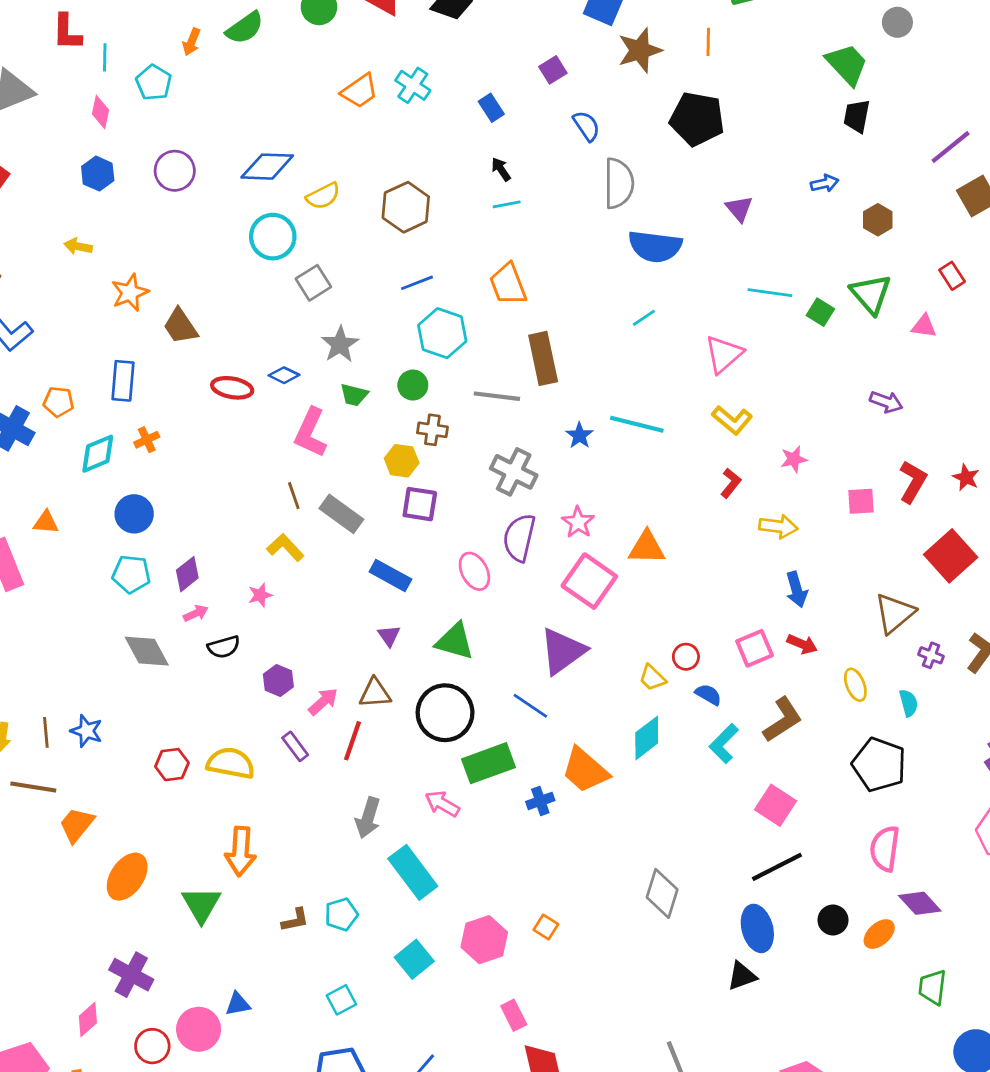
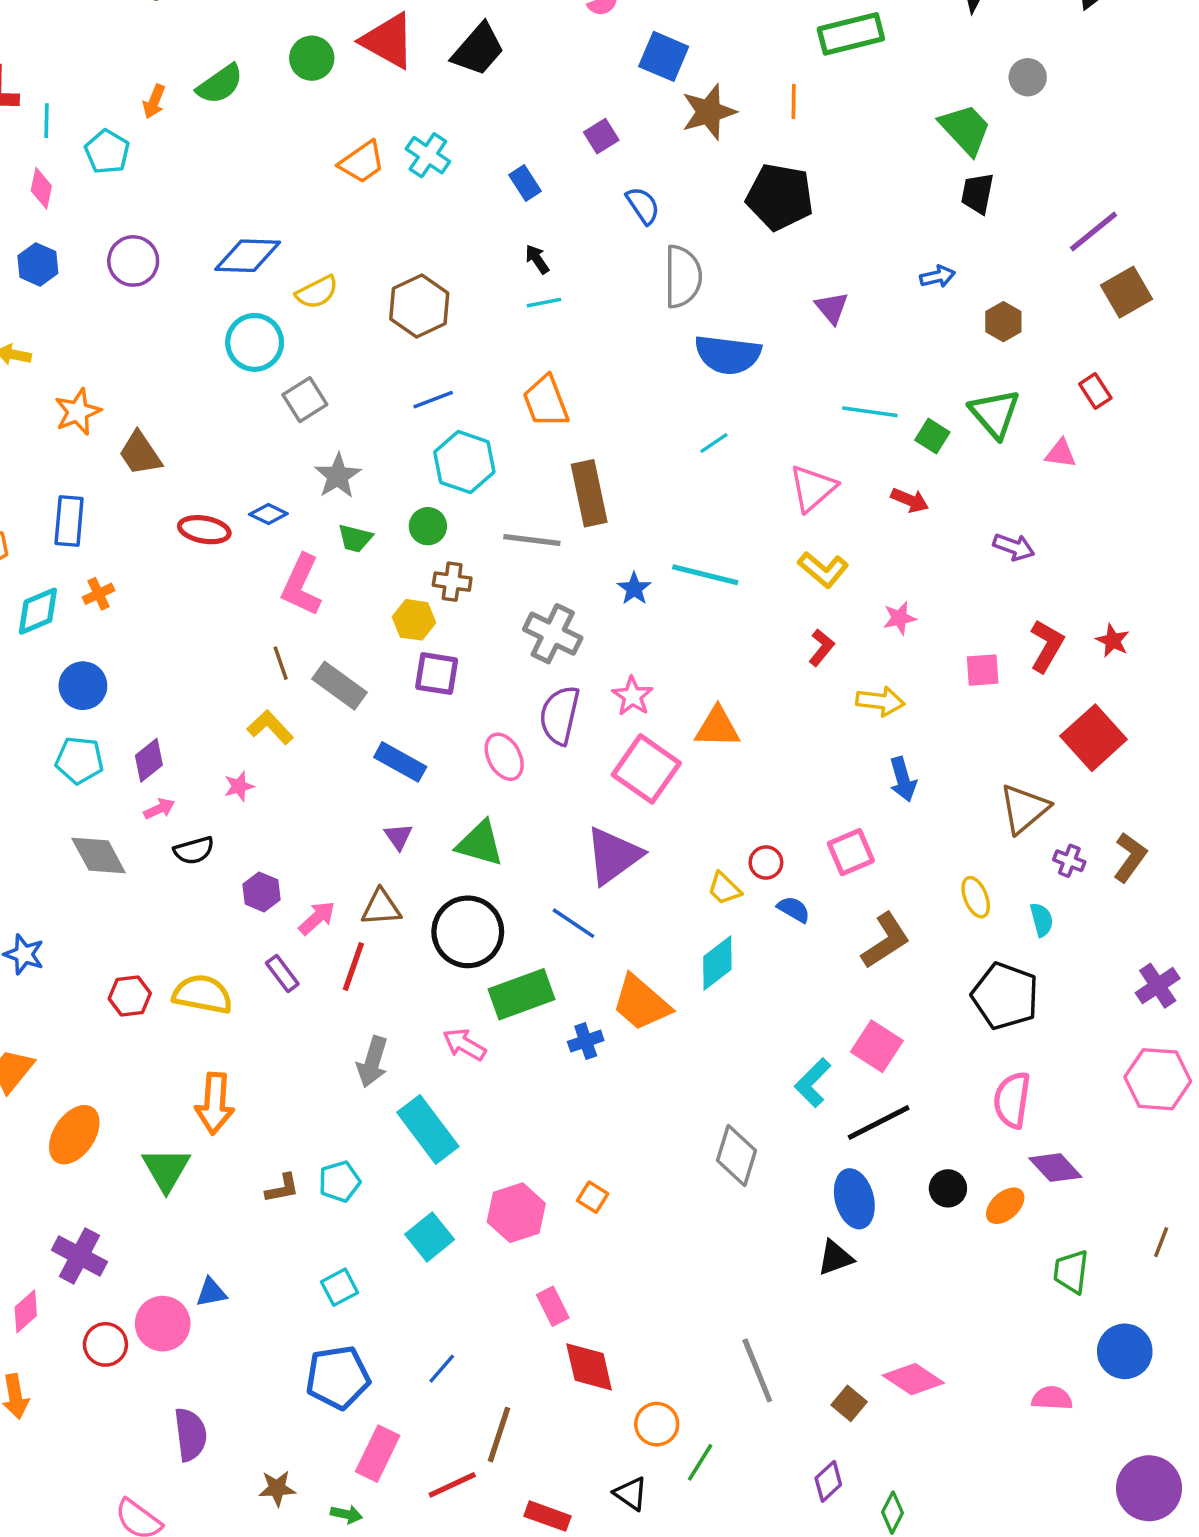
red arrow: (802, 644) -> (910, 500), moved
cyan L-shape: (724, 744) -> (813, 1083), moved

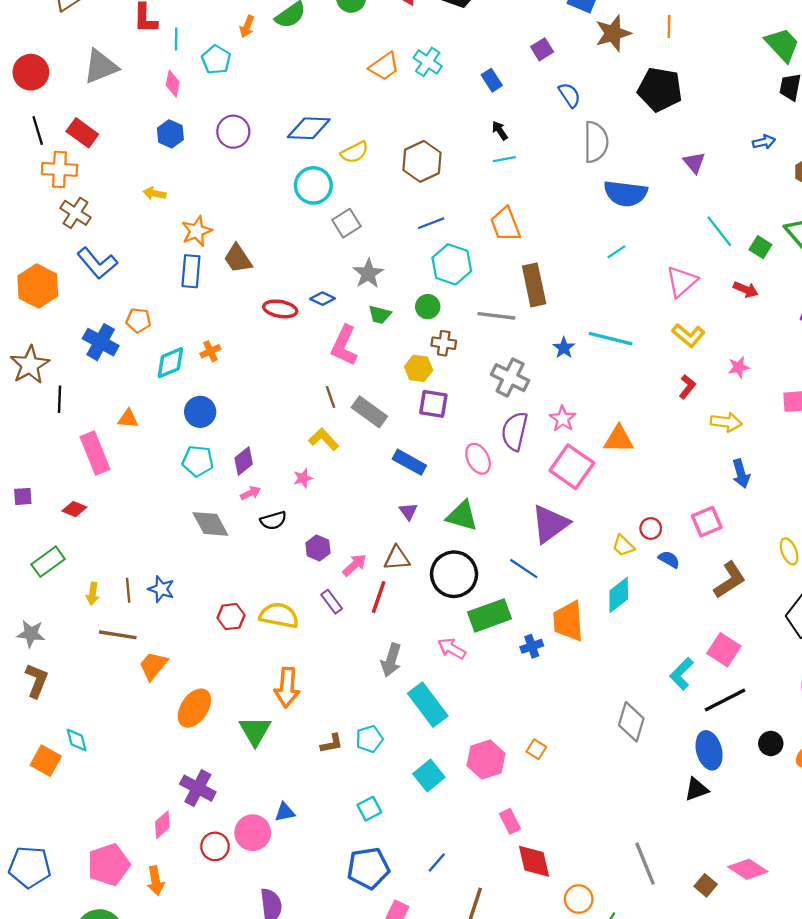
cyan line: (870, 412) -> (719, 231), turned 44
blue rectangle: (69, 521) -> (191, 271), moved
orange trapezoid: (641, 1003) -> (568, 621), turned 45

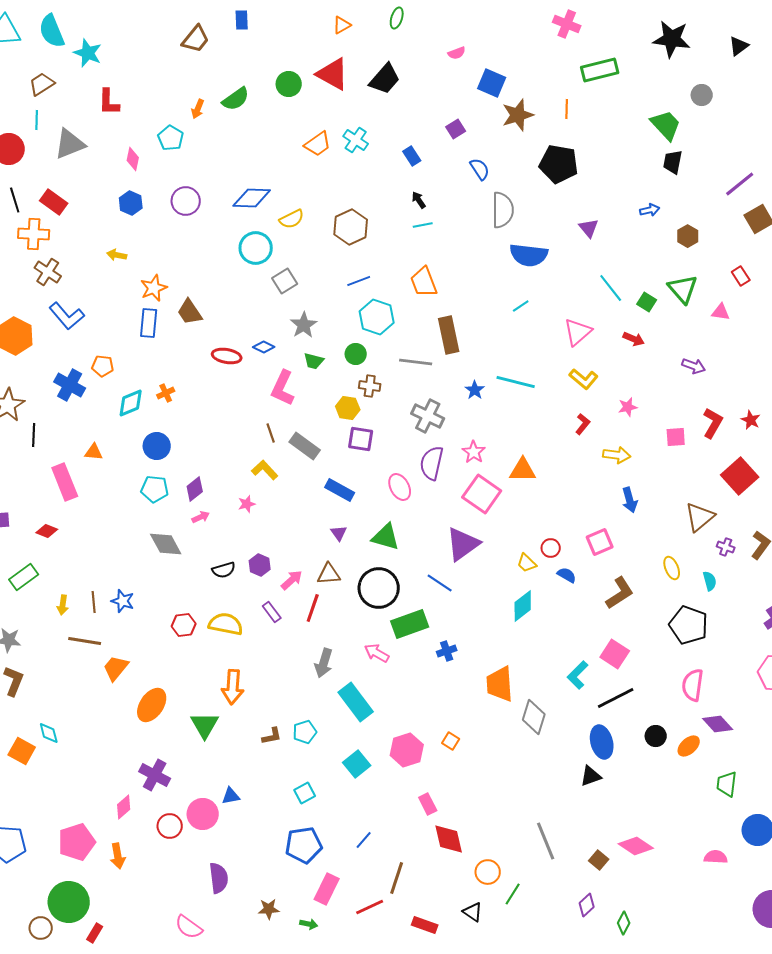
cyan line: (176, 39) -> (37, 120), moved
black semicircle: (273, 520) -> (224, 570), moved
orange trapezoid: (568, 621) -> (500, 684), moved

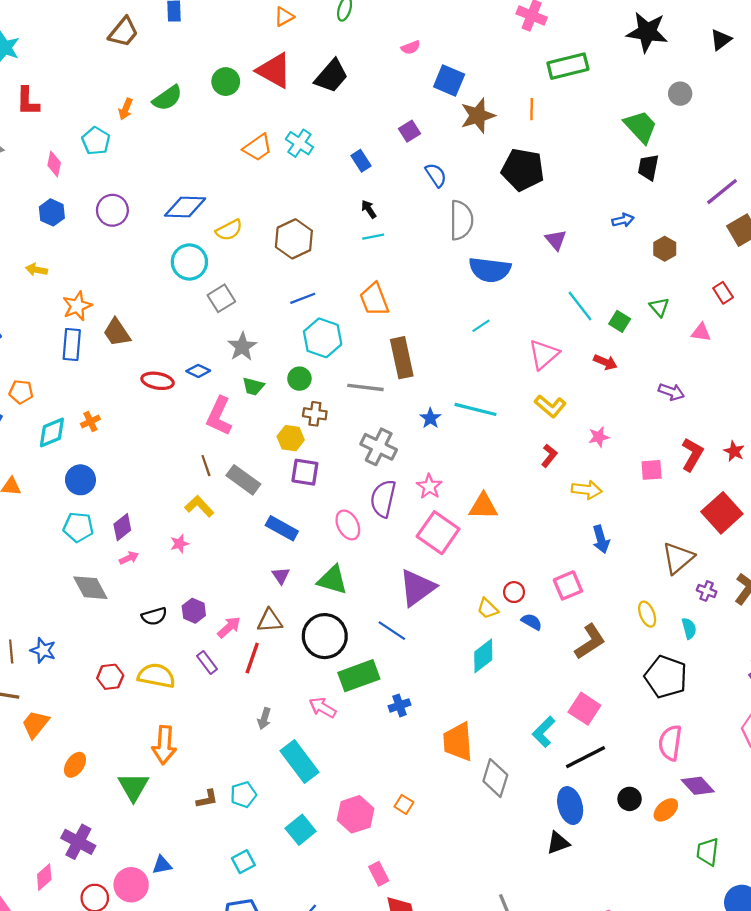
green triangle: (683, 289) -> (659, 307), size x0.6
gray arrow: (324, 663) -> (264, 719), size x0.7
orange ellipse: (152, 705) -> (75, 765), size x0.7

